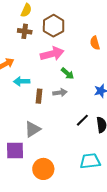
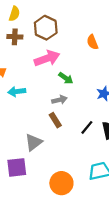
brown rectangle: (39, 96) -> (55, 120), moved, turned -32
orange circle: (43, 169) -> (61, 183), moved

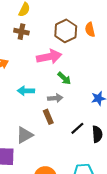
brown hexagon: (46, 28) -> (66, 31), moved
orange semicircle: (92, 42) -> (90, 30), moved
cyan arrow: (17, 92) -> (26, 91), moved

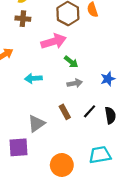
gray arrow: (55, 98) -> (75, 83), moved
brown rectangle: (48, 117) -> (65, 112), moved

